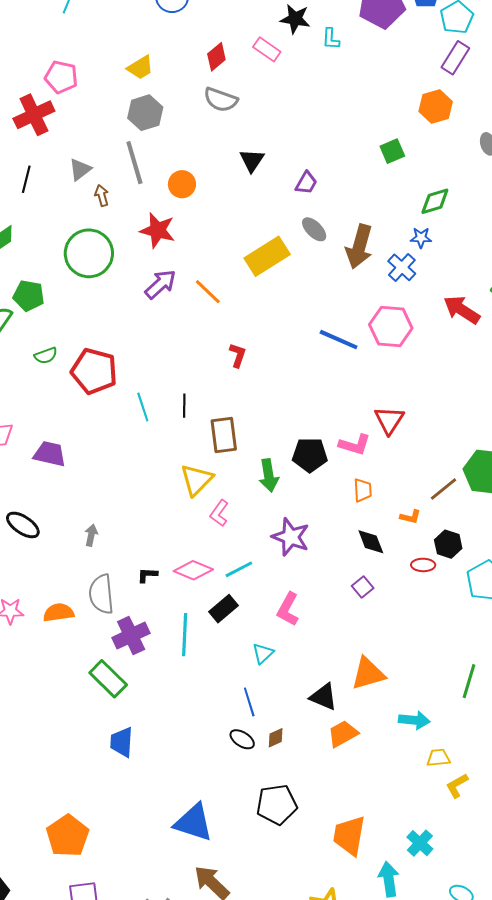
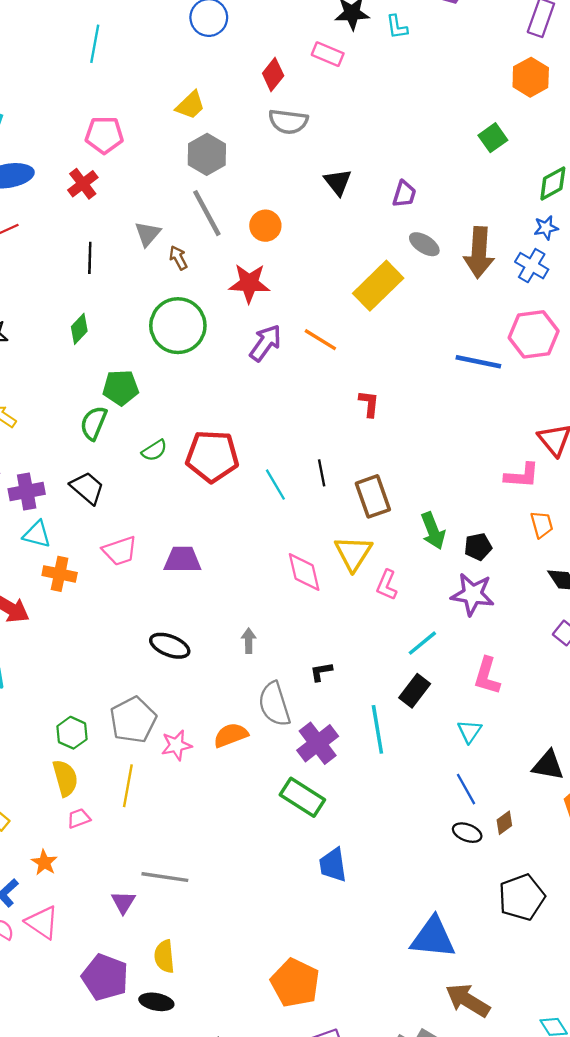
red cross: (34, 115) -> (83, 184), size x0.7
black pentagon: (310, 455) -> (478, 547), moved, size x0.7
pink diamond: (193, 570) -> (304, 572), moved, turned 66

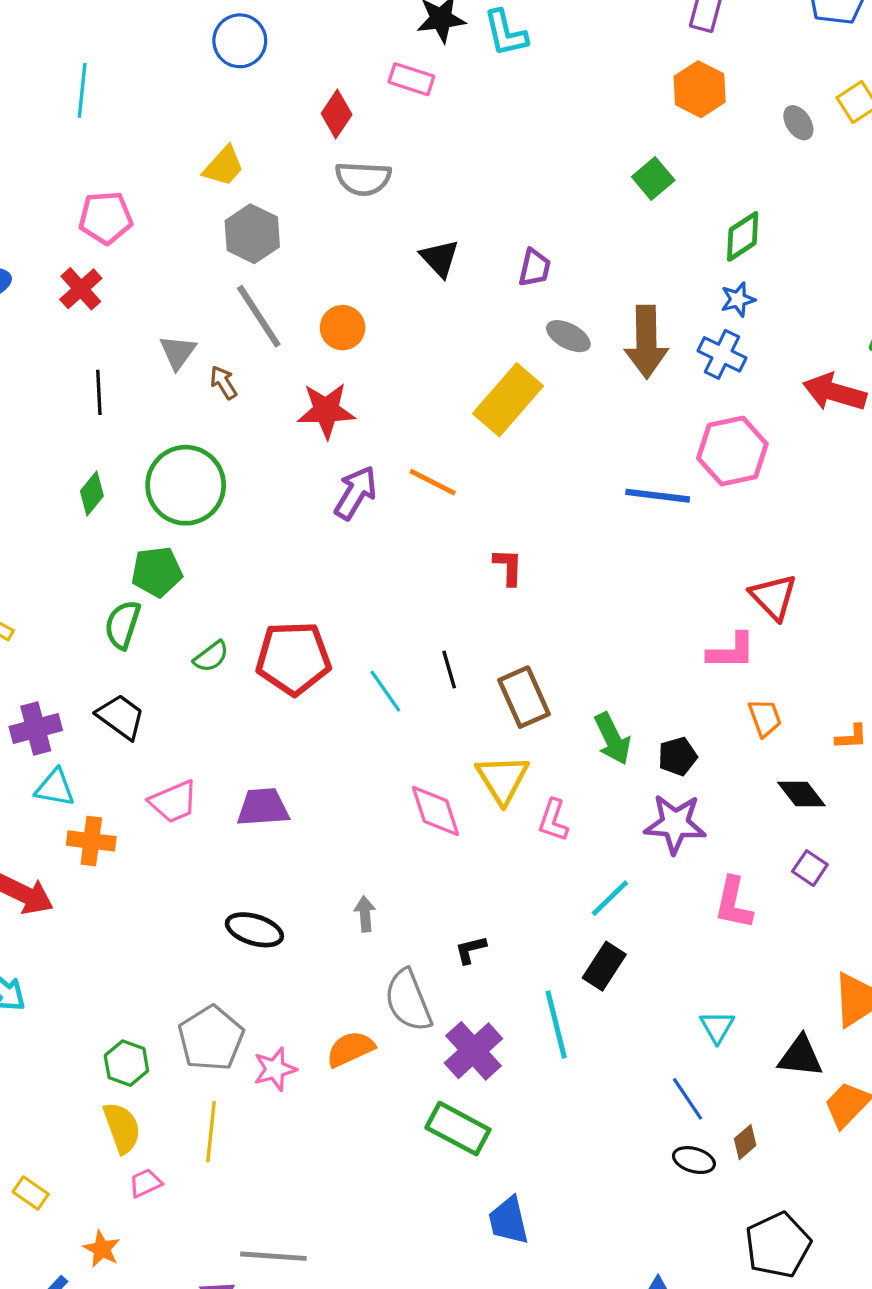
cyan L-shape: (397, 27) -> (506, 33), size x1.4
green circle: (178, 326) -> (186, 485), moved
pink L-shape: (487, 676) -> (734, 903), moved
cyan triangle: (470, 731) -> (717, 1027), moved

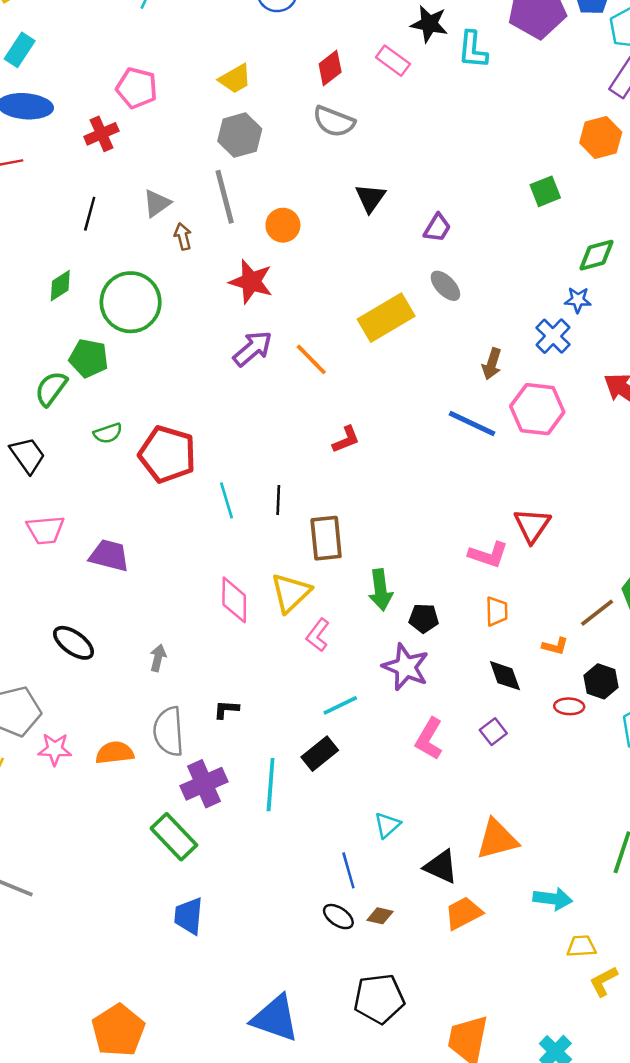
brown arrow: (646, 342) -> (492, 364), moved, size x0.6
red L-shape: (508, 567) -> (346, 439), turned 48
brown diamond: (745, 1142) -> (380, 916), turned 35

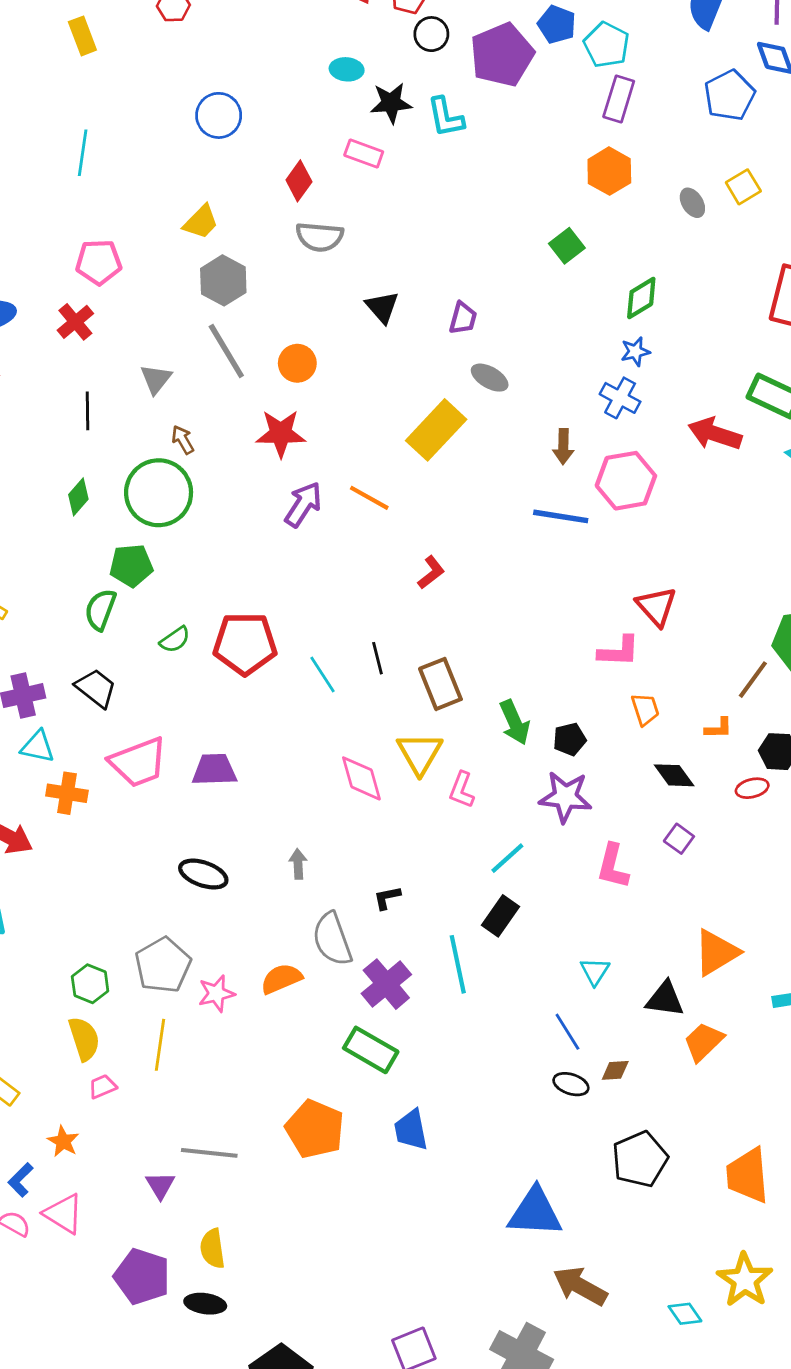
brown arrow: (183, 236) -> (183, 440), moved
pink trapezoid: (45, 530) -> (138, 762), size x1.4
orange pentagon: (118, 1030) -> (315, 1129), moved

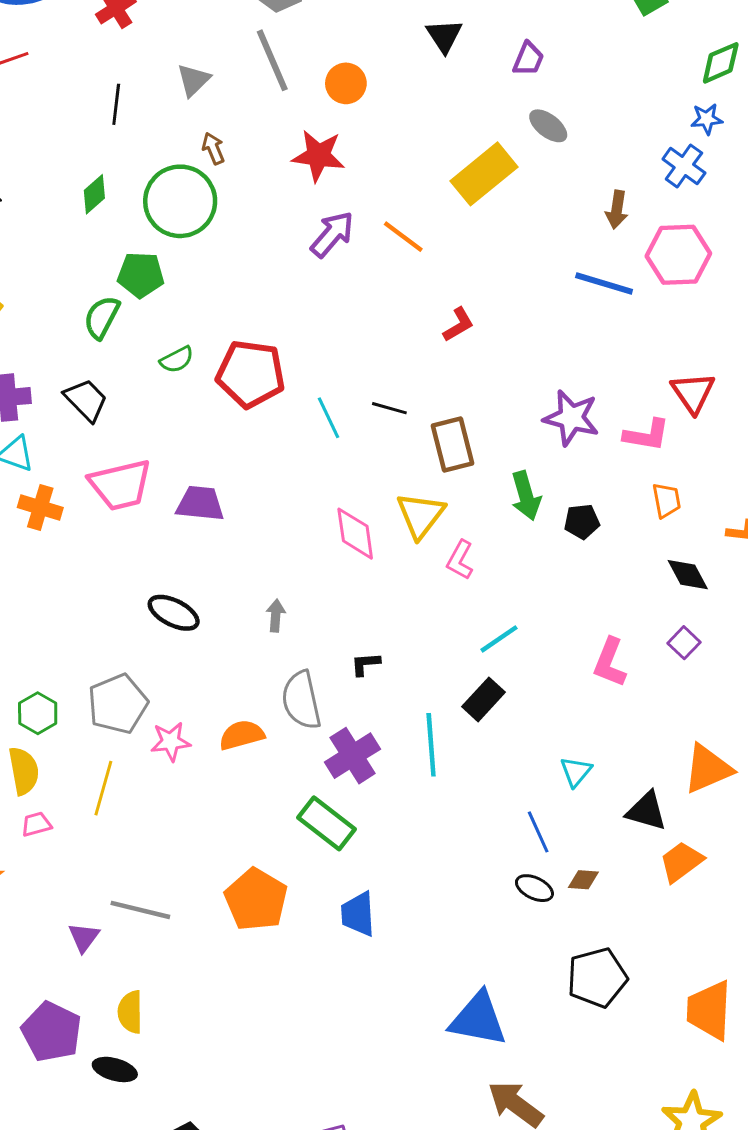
black line: (378, 658) -> (389, 408), turned -68
purple star: (565, 797) -> (571, 418), moved

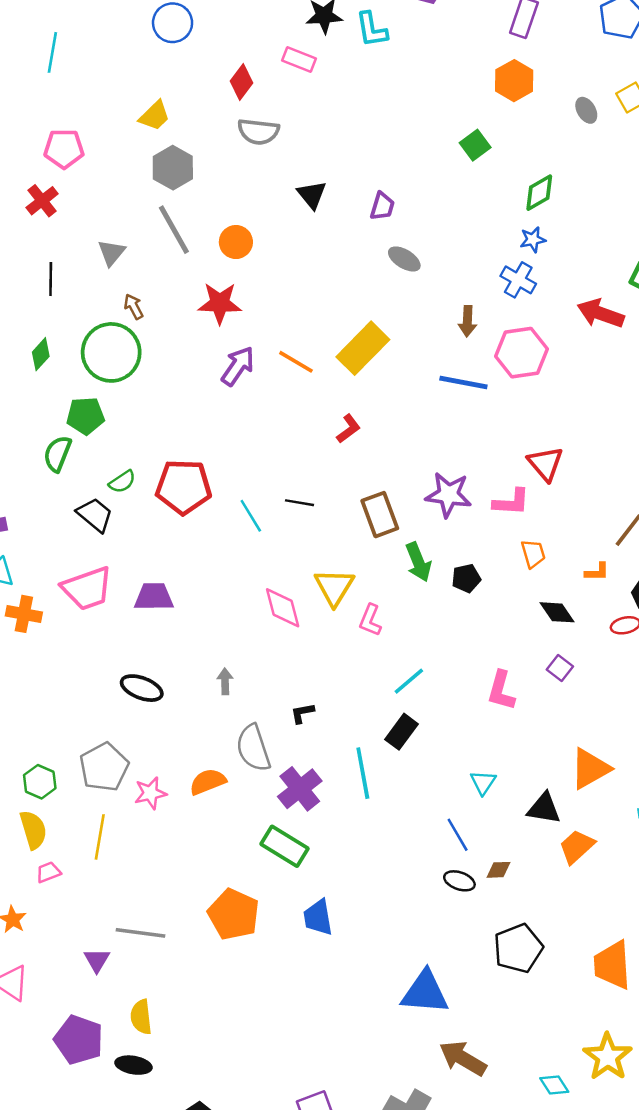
yellow rectangle: (484, 174) -> (363, 348), moved
black trapezoid: (86, 400) -> (95, 515), moved
brown rectangle: (453, 444) -> (380, 515), moved

